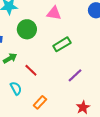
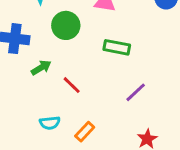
green rectangle: (62, 44) -> (117, 47), turned 42
cyan semicircle: (16, 88) -> (50, 123), moved, turned 112

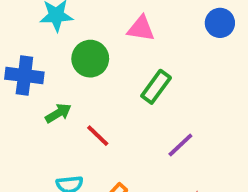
green rectangle: (117, 47) -> (156, 87), turned -65

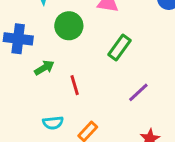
red line: (98, 136) -> (75, 85), turned 30

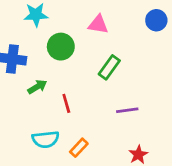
purple line: (138, 92) -> (127, 110), turned 35
cyan semicircle: (53, 123) -> (46, 139), size x1.4

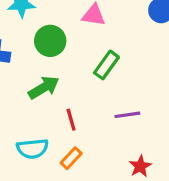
green arrow: (37, 87) -> (44, 87), moved, size x1.4
red line: (66, 103) -> (71, 120), moved

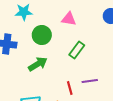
red line: (71, 120) -> (70, 88), moved

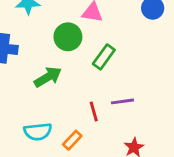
green circle: (42, 35) -> (68, 37), moved

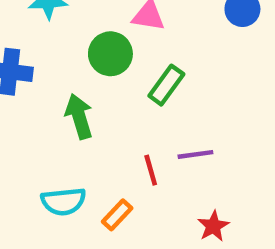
green arrow: (48, 77) -> (79, 116), turned -76

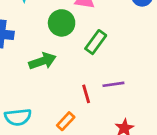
green arrow: (79, 116) -> (42, 61), turned 88
cyan semicircle: (63, 201) -> (18, 117), moved

